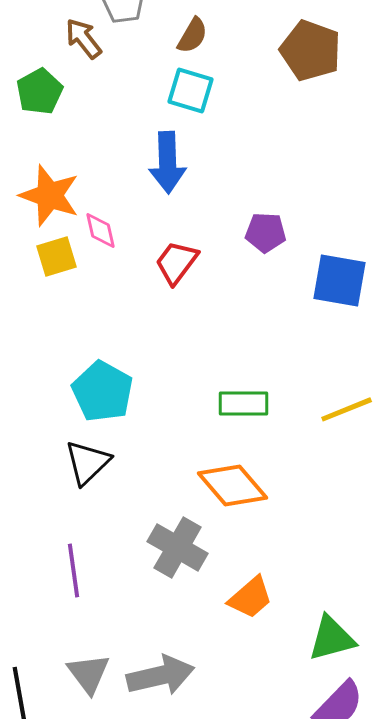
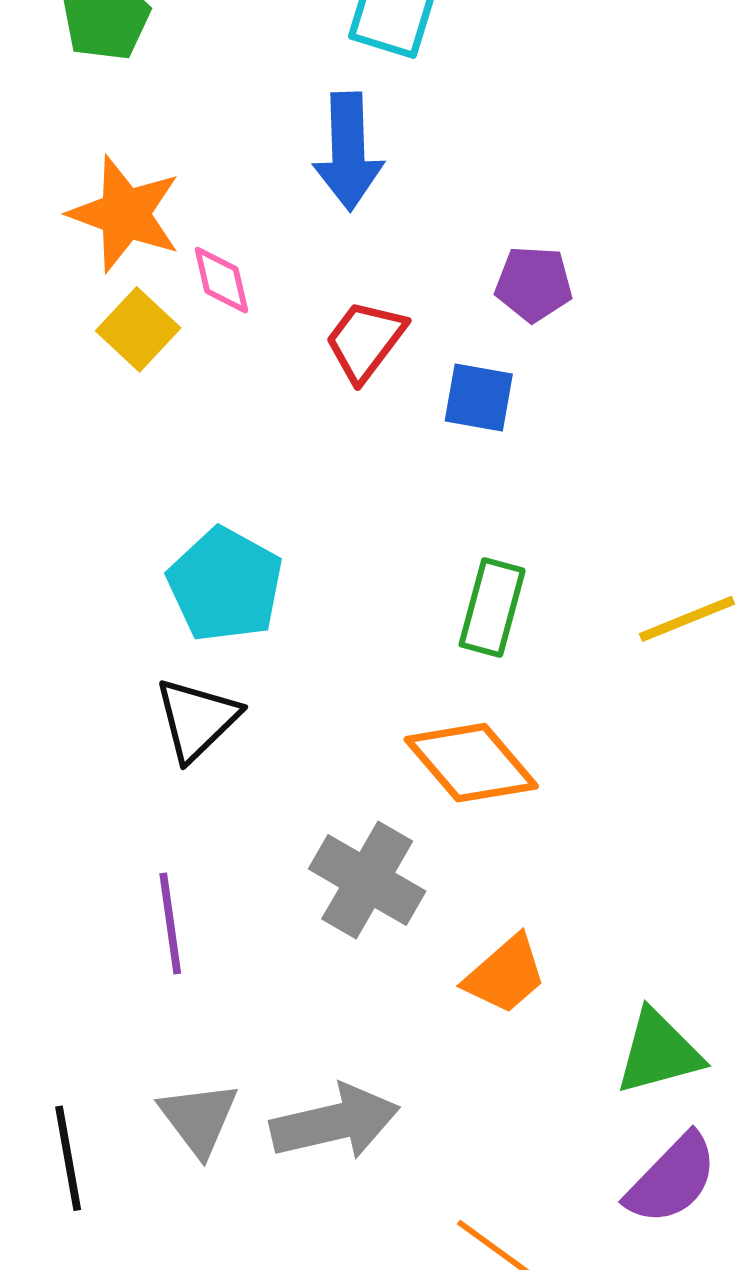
yellow square: (57, 256) -> (138, 329), turned -30
blue square: (340, 280) -> (479, 397), moved, size x0.7
green rectangle: (244, 403) -> (492, 608), turned -75

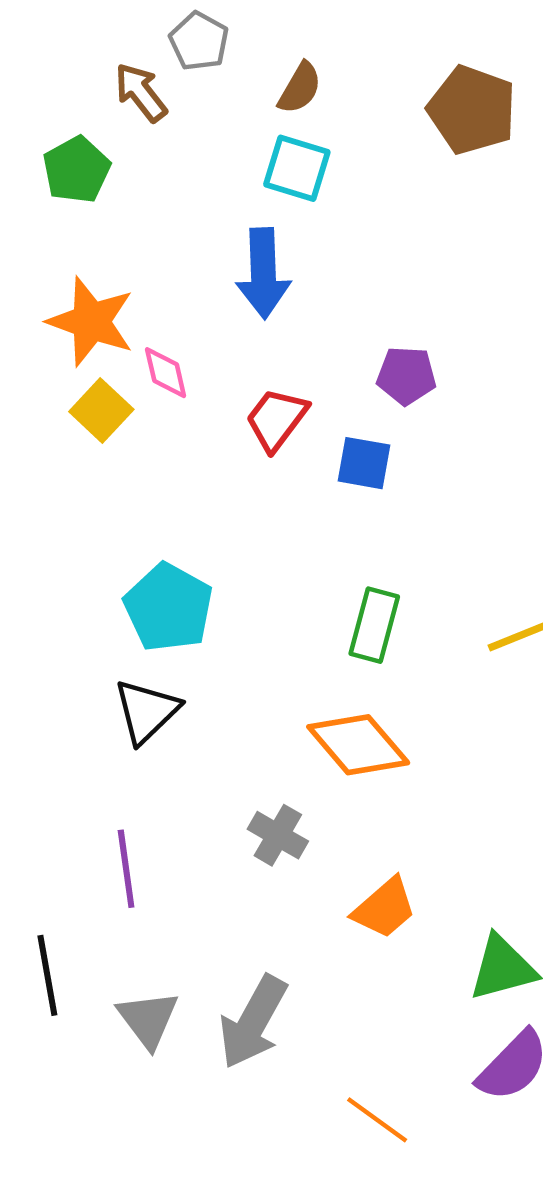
gray cross: (367, 880) -> (278, 835), size x0.7
gray arrow: (335, 1122) -> (253, 1022), turned 132
black line: (68, 1158) -> (47, 975), moved

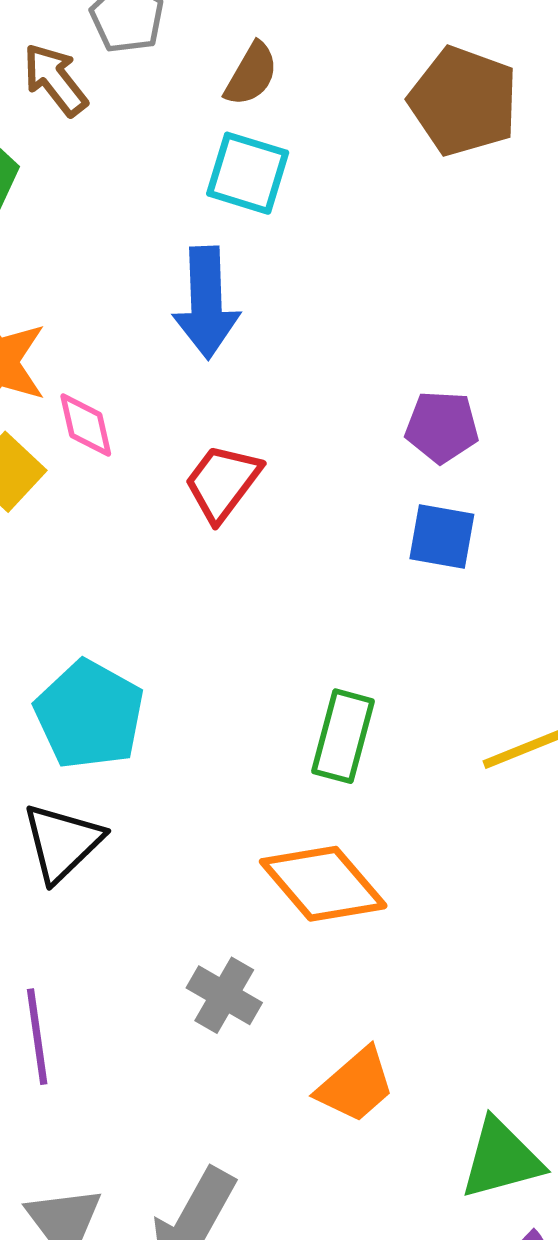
purple pentagon: (406, 376) -> (442, 427), moved
blue square: (364, 463) -> (442, 537), moved

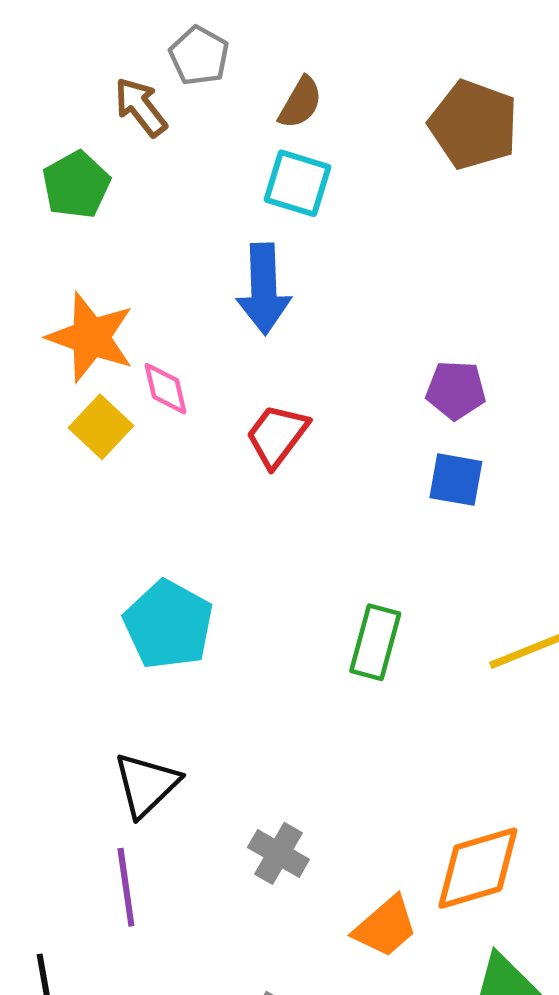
black triangle: (62, 842) -> (146, 785), moved
orange diamond: (323, 884) -> (478, 868), moved, turned -66

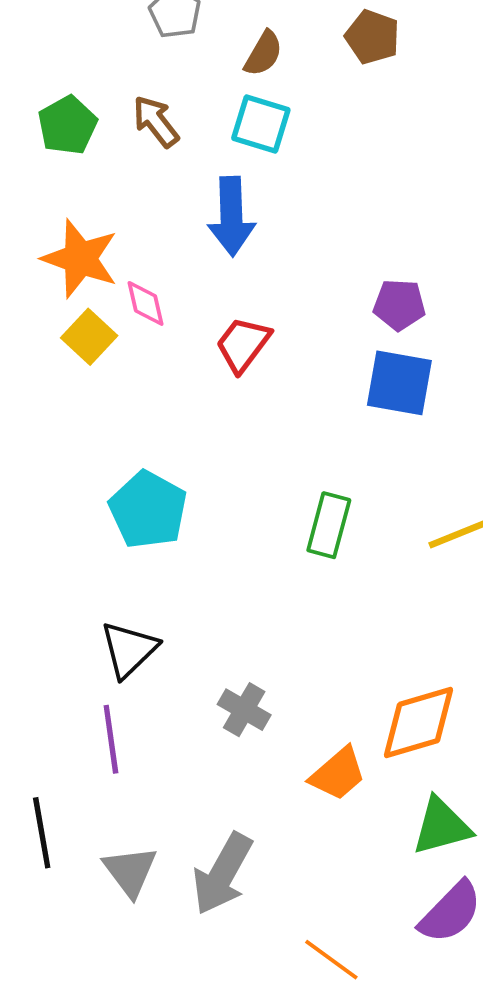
brown arrow: (141, 107) -> (156, 121), moved
brown pentagon: (473, 125) -> (372, 37), moved, size x0.7
blue square: (456, 480) -> (399, 383), size x1.4

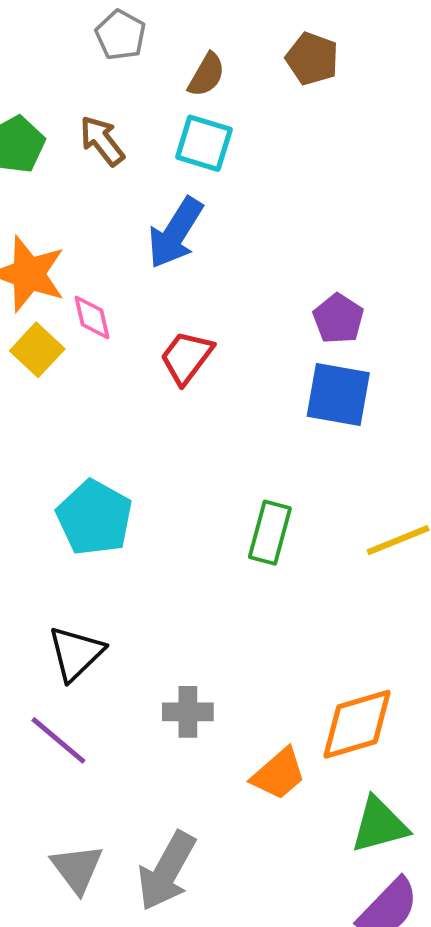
blue arrow: (231, 216) -> (175, 233), turned 34
purple pentagon: (399, 305) -> (338, 319), turned 30
gray cross: (244, 710) -> (188, 712), turned -30
purple line: (111, 739) -> (58, 740), turned -42

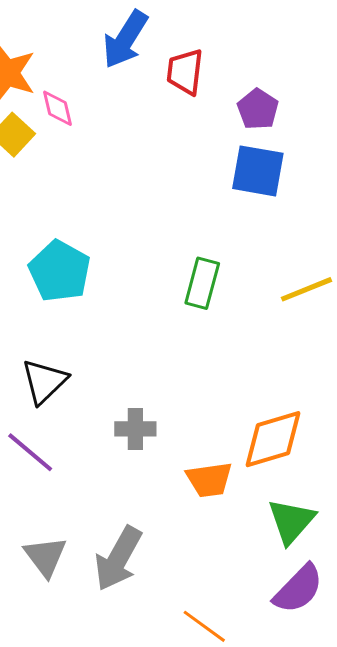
red trapezoid: (187, 357) -> (185, 72), moved, turned -30
orange trapezoid: (279, 774) -> (209, 480), turned 33
green triangle: (379, 825) -> (291, 521), turned -34

